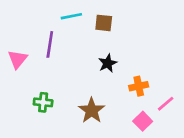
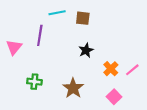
orange cross: (139, 86) -> (111, 69), turned -32
pink line: (166, 104) -> (132, 70), moved

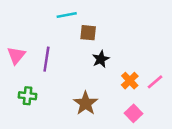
brown square: (83, 18) -> (88, 33), moved
purple line: (40, 35) -> (46, 59), moved
green cross: (34, 82) -> (28, 96), moved

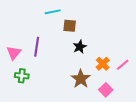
pink triangle: (16, 55) -> (14, 53), moved
brown star: (86, 103) -> (81, 79), moved

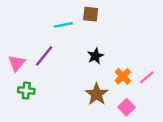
cyan line: (53, 12) -> (63, 25), moved
brown square: (70, 26) -> (91, 14), moved
purple line: (37, 47) -> (44, 56), turned 30

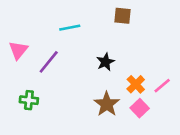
brown square: (91, 14) -> (123, 16), moved
pink triangle: (17, 63) -> (18, 50), moved
pink square: (126, 107) -> (140, 108), moved

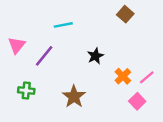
brown square: (123, 16) -> (125, 14), moved, turned 35
brown star: (107, 104) -> (74, 97), moved
pink square: (140, 108) -> (137, 101), moved

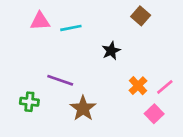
pink triangle: (17, 45) -> (40, 21), moved, turned 48
purple line: (44, 56) -> (60, 80), moved, turned 70
black star: (95, 56) -> (111, 51), moved

